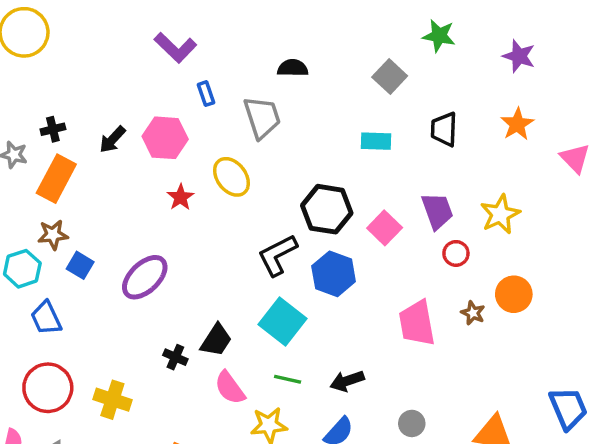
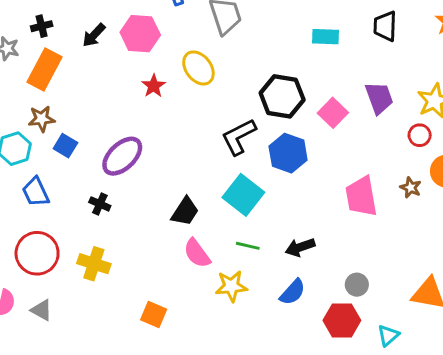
red circle: (456, 253) -> (420, 135), moved
black cross: (175, 357) -> (100, 204), moved

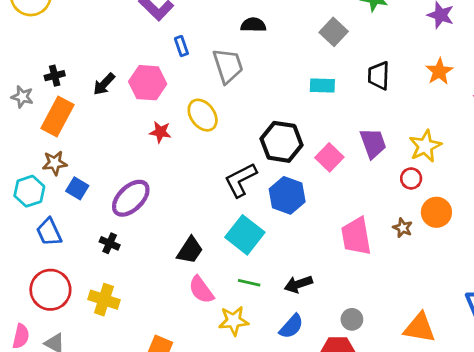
red star: (154, 86) -> (160, 132), turned -30

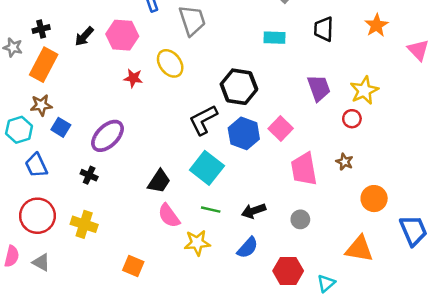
pink square: (329, 157) -> (281, 129), moved
orange circle: (436, 212) -> (374, 199), moved
gray circle: (352, 319) -> (300, 219), moved

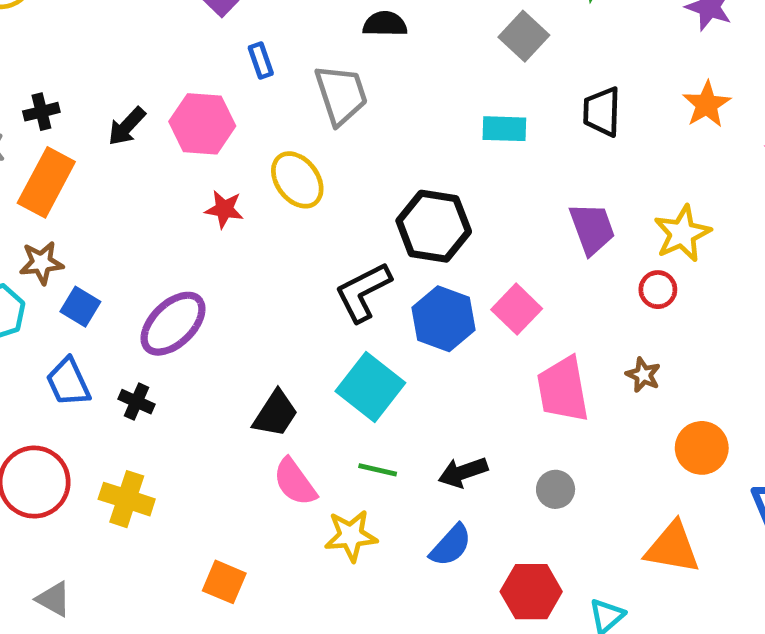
blue trapezoid: (36, 165) -> (68, 382), moved
gray triangle: (41, 262) -> (54, 599), moved

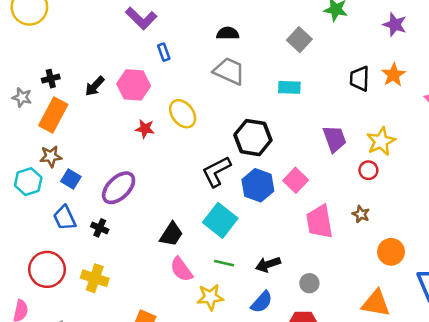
gray trapezoid: (341, 95) -> (229, 71), moved, turned -48
black trapezoid: (602, 112) -> (360, 79), moved
gray circle: (556, 489) -> (309, 283), moved

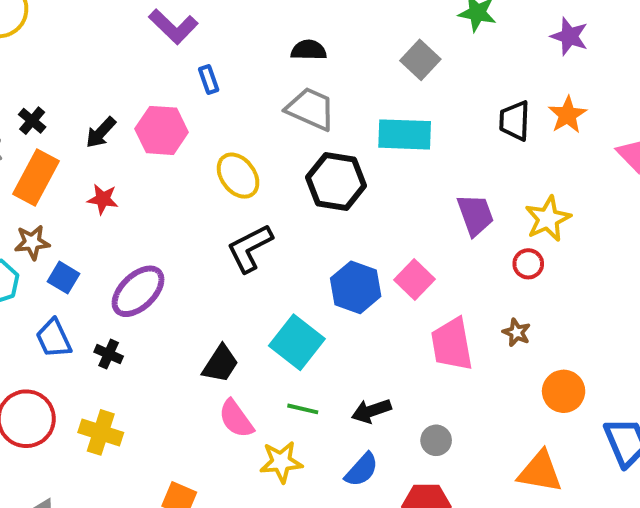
black cross: (51, 79) -> (32, 121), turned -36
cyan rectangle: (289, 87) -> (405, 134), size x1.5
red star: (145, 129) -> (103, 199), moved
black hexagon: (253, 138) -> (336, 181), moved
black L-shape: (216, 171) -> (250, 248), moved

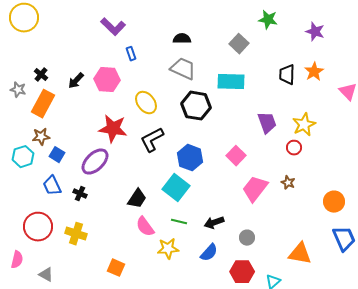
red star: (103, 199) -> (113, 129), moved, size x1.8
blue hexagon: (356, 287) -> (190, 158), moved
pink trapezoid: (452, 344) -> (255, 189), turned 48
orange circle: (564, 391) -> (334, 202), moved

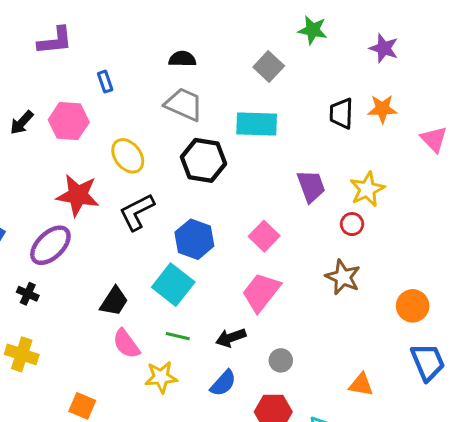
purple L-shape: (113, 27) -> (55, 41), moved, turned -50
orange star: (314, 72) -> (382, 109), turned 30
brown star: (288, 183) -> (343, 277), size x1.6
pink trapezoid: (255, 189) -> (261, 292), moved
orange triangle: (300, 254) -> (361, 385), size x0.7

